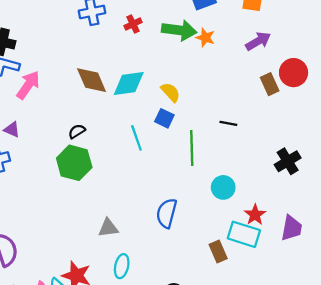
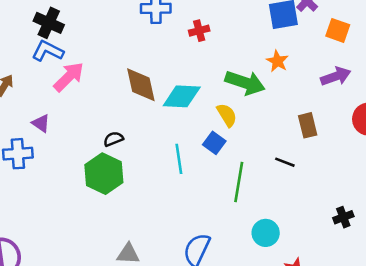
green arrow: (179, 30) -> (245, 83), moved
brown rectangle: (270, 84) -> (308, 125), moved
black cross: (288, 161) -> (343, 217), size x0.7

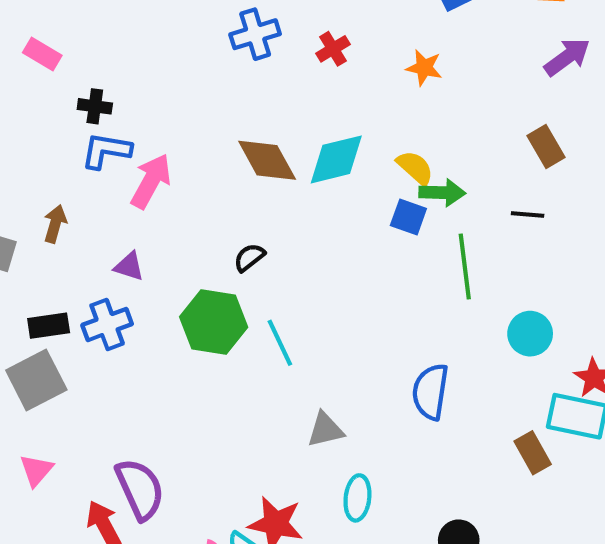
black cross: (49, 23) -> (95, 106), size x0.7
orange star: (277, 61) -> (424, 68), moved
green arrow: (245, 83) -> (442, 193), moved, size x0.7
cyan line: (179, 159) -> (280, 343), moved
green hexagon: (104, 174) -> (214, 322), moved

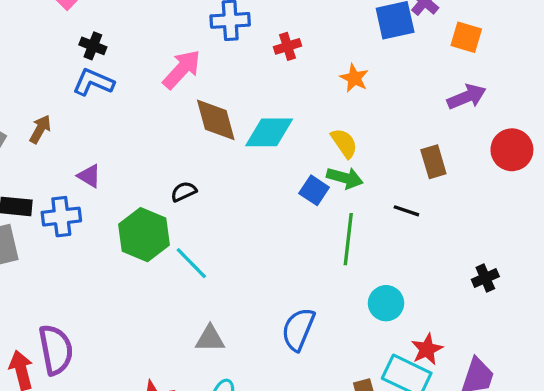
yellow semicircle: (415, 168) -> (344, 143), moved
pink arrow: (151, 181) -> (182, 69), moved
cyan line: (280, 343) -> (191, 263), turned -33

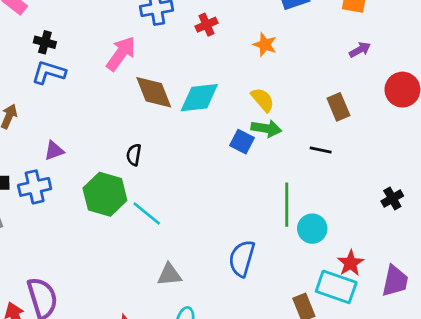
purple arrow: (467, 97) -> (360, 50), size x0.7
purple triangle: (89, 176) -> (54, 151), turned -45
black semicircle: (184, 192) -> (134, 155), turned -50
green line: (348, 239) -> (287, 205), moved

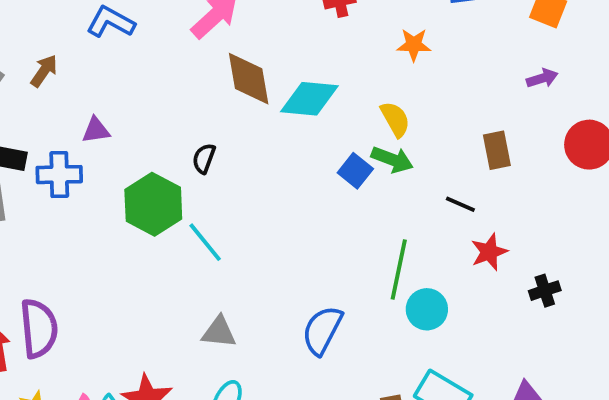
orange star: (265, 45) -> (414, 45), turned -30
red star: (350, 263) -> (489, 252), moved

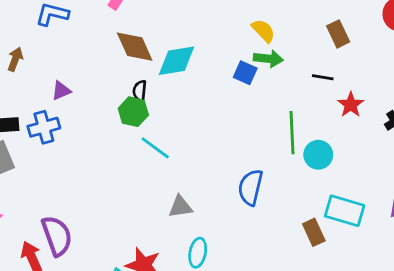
brown diamond: (249, 79) -> (135, 47), moved
cyan diamond: (309, 99) -> (176, 61), moved
green hexagon: (153, 204) -> (133, 112), moved, size x0.7

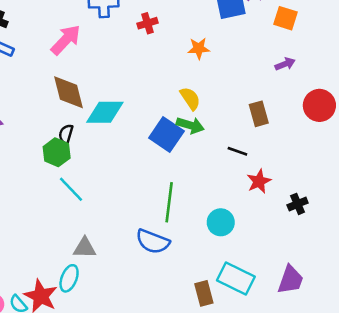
blue square: (245, 73) -> (166, 135), size x1.5
green line: (292, 133) -> (169, 202), moved
blue semicircle: (251, 187) -> (153, 241), turned -92
cyan ellipse: (198, 253) -> (69, 278), moved

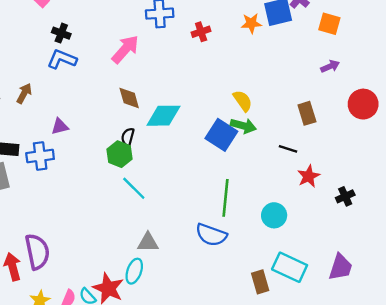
orange star: (199, 48) -> (251, 23), moved
brown diamond: (68, 92) -> (129, 98), size x0.7

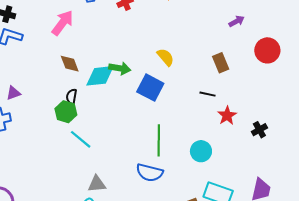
green arrow: (243, 126) -> (120, 68), moved

